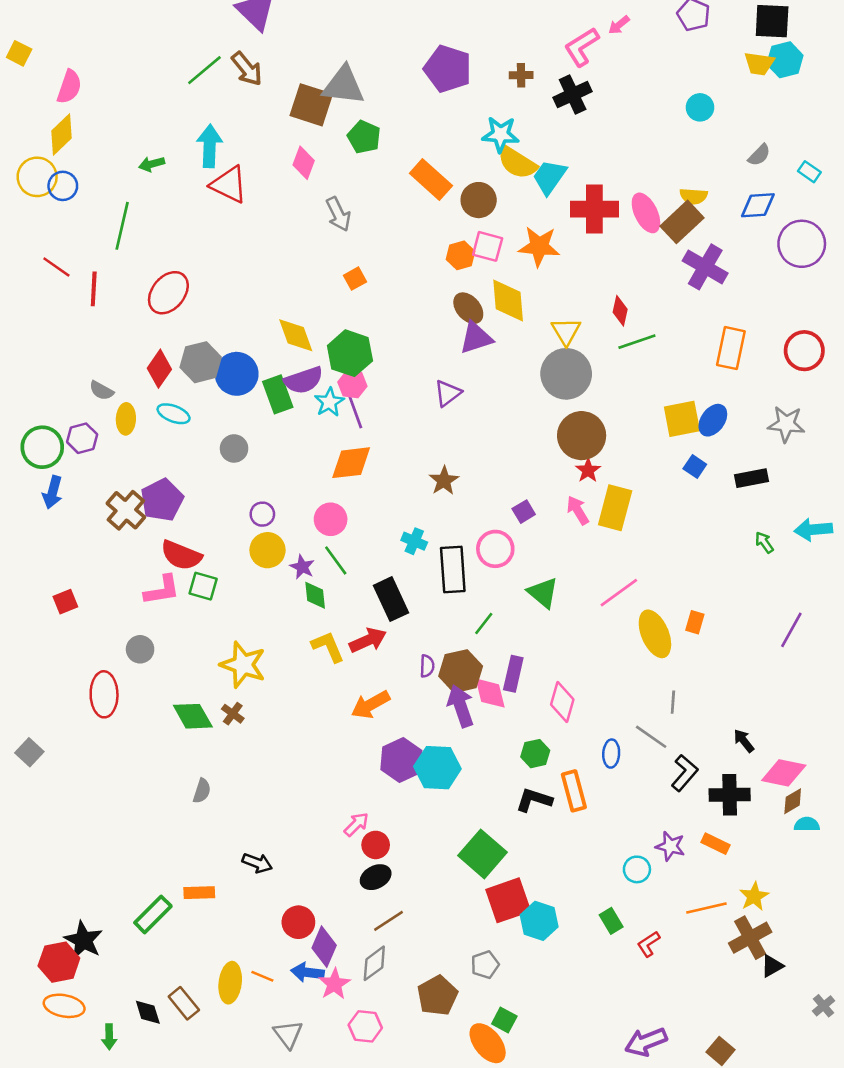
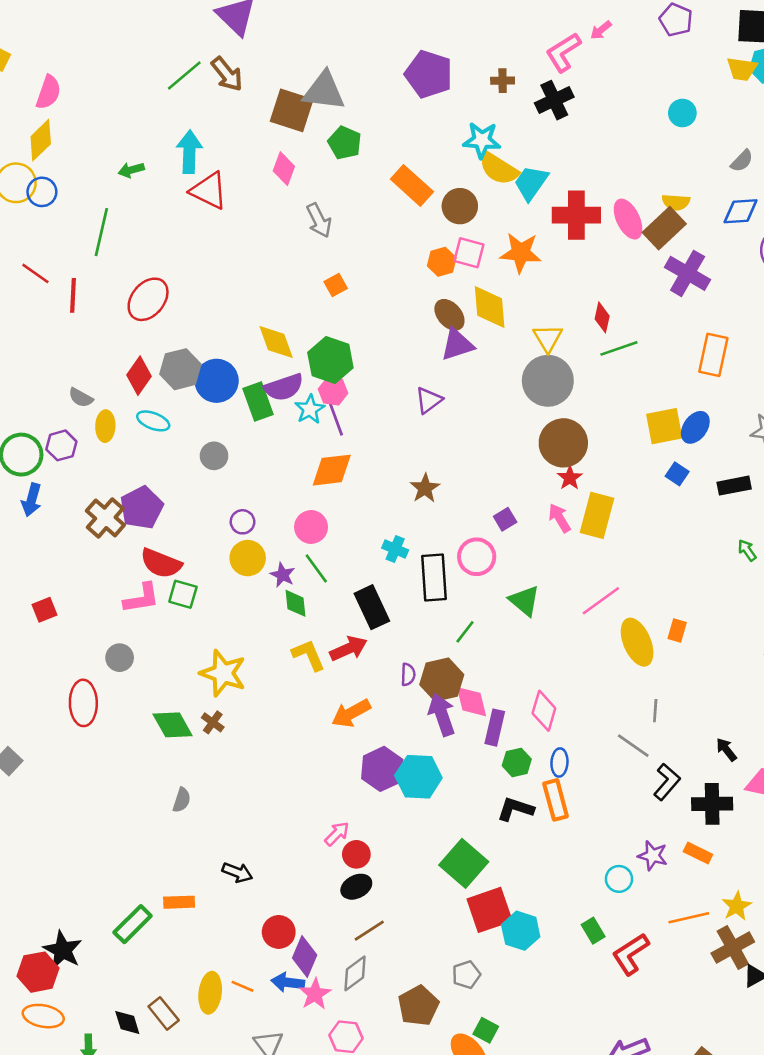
purple rectangle: (513, 674) -> (495, 728), moved
blue ellipse: (611, 754) -> (559, 762), moved
red L-shape: (649, 944) -> (631, 954), size x1.6

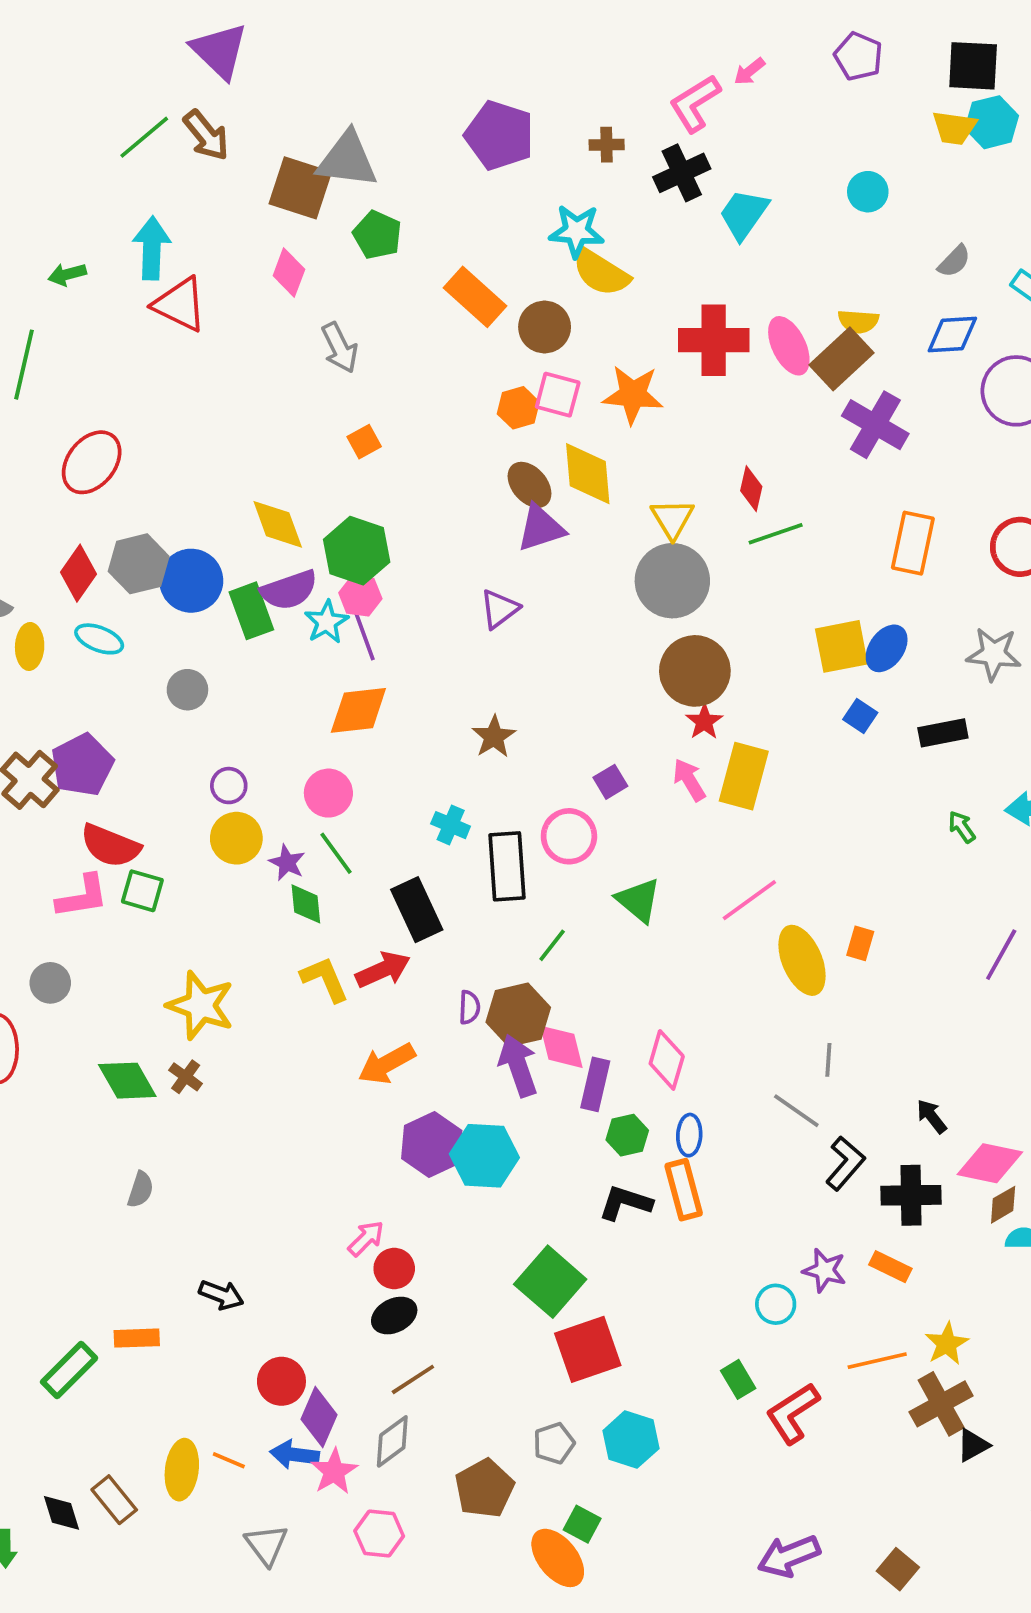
cyan trapezoid: (531, 183) -> (744, 214), moved
cyan hexagon: (521, 931) -> (631, 1440), moved

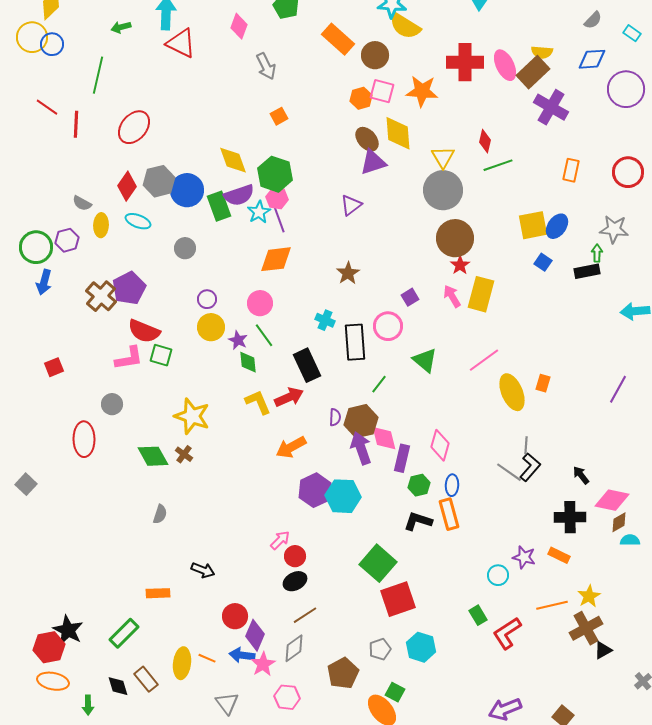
orange rectangle: (913, 543) -> (571, 170), size x0.7
green arrow: (962, 827) -> (597, 253), moved, turned 36
black L-shape: (845, 1163) -> (530, 467), moved
green rectangle: (69, 1370) -> (124, 633), moved

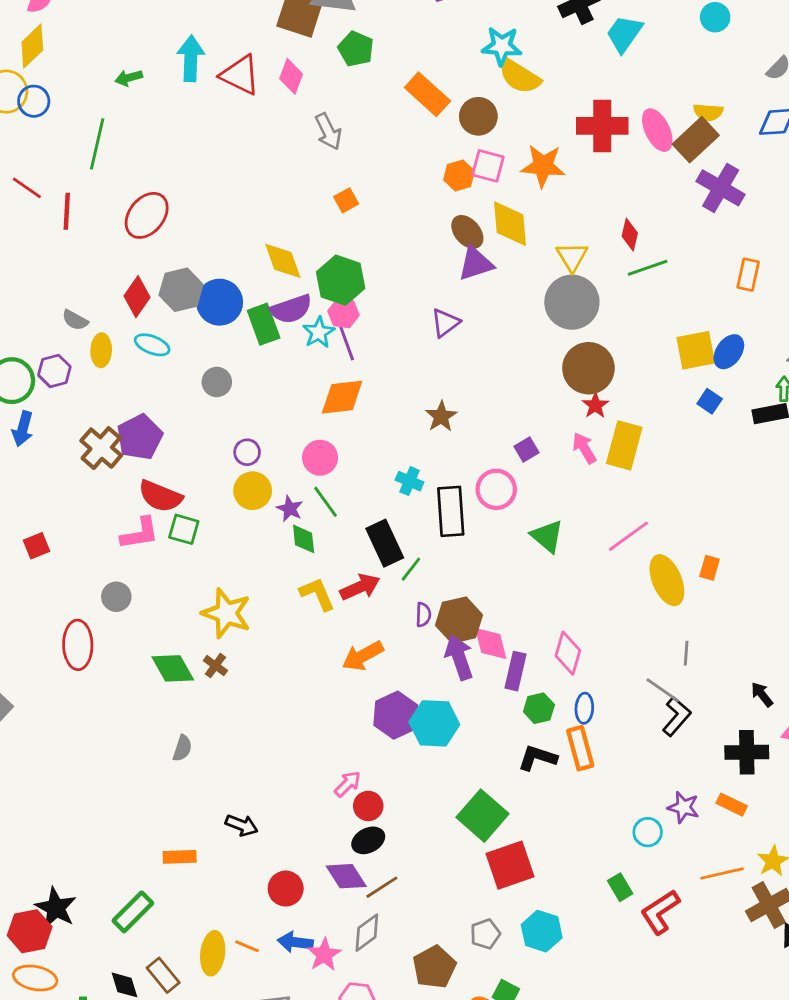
red triangle: (181, 43) -> (240, 75), moved
green line: (379, 384) -> (411, 569), moved
black L-shape: (530, 467) -> (677, 716), moved
purple diamond: (255, 635) -> (346, 876), moved, turned -56

